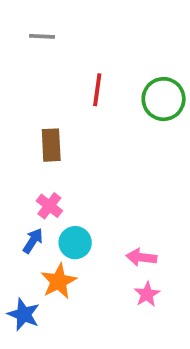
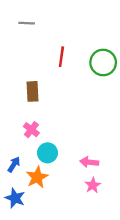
blue arrow: (33, 241) -> (14, 164), moved

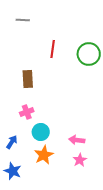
pink cross: (31, 130) -> (27, 112), turned 32
orange star: (37, 177) -> (44, 155), moved

